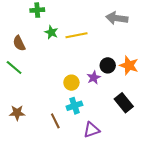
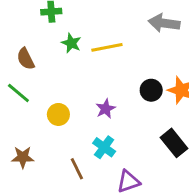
purple star: (94, 78) -> (105, 109), moved
yellow circle: (71, 83) -> (58, 114), moved
cyan cross: (74, 106) -> (104, 147), turned -35

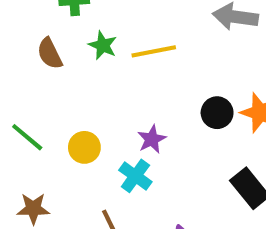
brown semicircle: (26, 59) -> (50, 53), moved
green line: (18, 93) -> (27, 137), moved
cyan cross: (104, 147) -> (135, 176), moved

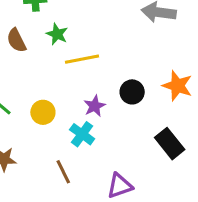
yellow line: (154, 51) -> (82, 59), moved
black circle: (217, 113) -> (132, 92), moved

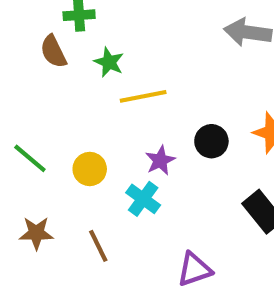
brown semicircle: (16, 40) -> (53, 52), moved
brown line: (63, 172) -> (98, 246), moved

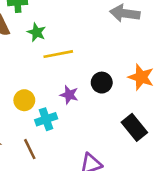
purple star: (160, 160) -> (69, 95), turned -30
cyan cross: (143, 199) -> (46, 119), moved, turned 35

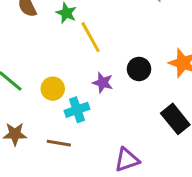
yellow line: (58, 54) -> (91, 37), turned 72
brown line: (30, 149) -> (59, 143), turned -55

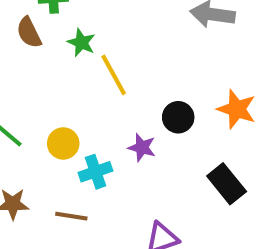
purple star: (103, 83) -> (142, 147), moved

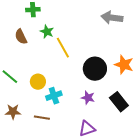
brown semicircle: (29, 33) -> (21, 37), moved
black circle: (178, 117) -> (95, 69), size x1.5
purple star: (142, 147) -> (88, 98), moved

